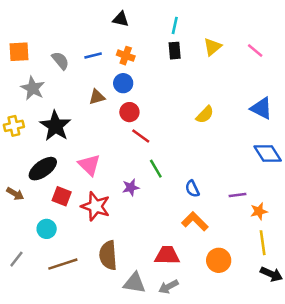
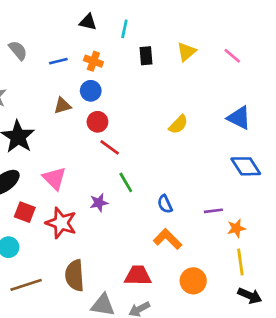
cyan line: (175, 25) -> (124, 29), moved
gray semicircle: (60, 61) -> (18, 50), moved

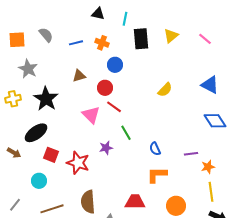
black rectangle: (146, 56) -> (141, 39), size x1.5
blue circle: (91, 91) -> (115, 65), moved
pink triangle: (54, 178) -> (91, 115), moved
orange L-shape: (168, 239) -> (157, 175), turned -45

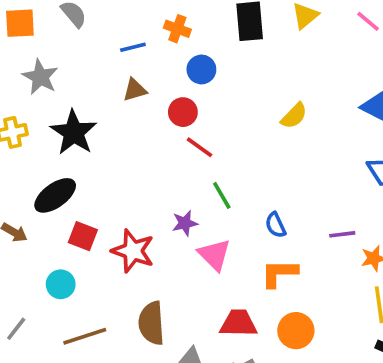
blue line: (76, 43) -> (133, 47), moved
pink triangle: (91, 115) -> (214, 255), moved
orange circle: (176, 206) -> (296, 331), moved

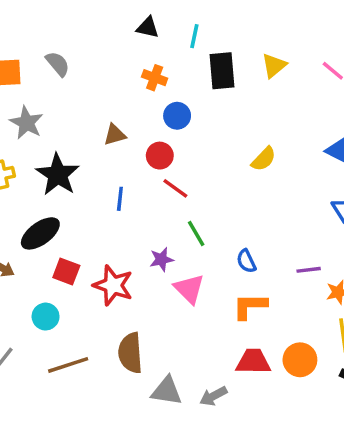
blue line: (133, 47) -> (120, 199), moved, turned -70
red trapezoid: (238, 323) -> (253, 362), moved
orange circle: (296, 331) -> (300, 360), moved

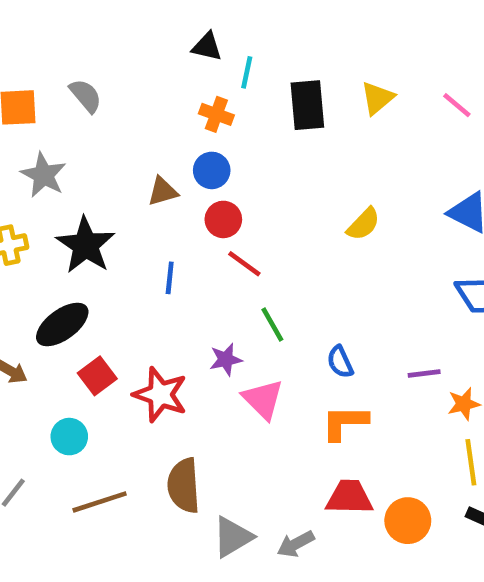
cyan line: (194, 36) -> (247, 72), moved
blue circle: (177, 116) -> (212, 170), moved
red square: (66, 272) -> (97, 376), turned 32
orange circle: (300, 360) -> (408, 521), moved
gray triangle: (167, 391) -> (233, 537), turned -40

